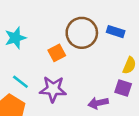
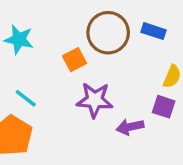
cyan star: (15, 38) -> (19, 39), turned 30
purple star: (53, 89) -> (95, 100), moved

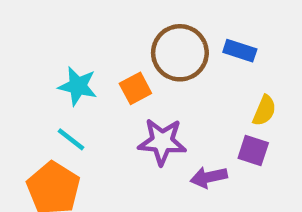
cyan star: (19, 39) -> (78, 86), moved

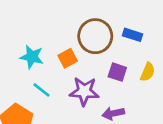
cyan line: (71, 139) -> (41, 90), moved
purple square: (253, 151) -> (117, 72), moved

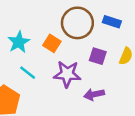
cyan star: (32, 57) -> (19, 42), turned 30
orange square: (68, 58) -> (52, 43), turned -30

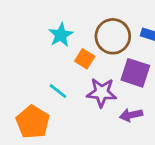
cyan star: (19, 42) -> (61, 35), moved
purple square: (98, 56) -> (135, 73), size x1.5

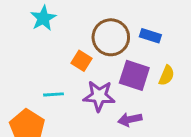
cyan star: (61, 35) -> (43, 18), moved
cyan line: (58, 91) -> (54, 94), turned -42

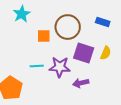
blue rectangle: (150, 36) -> (103, 22), moved
orange square: (81, 61) -> (44, 36), moved, turned -32
cyan line: (54, 94) -> (37, 66), moved

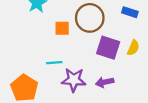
purple star: (60, 67) -> (74, 80), moved

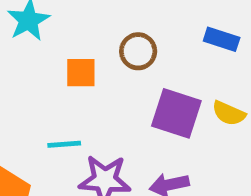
brown circle: (90, 18) -> (138, 51), size x0.6
yellow semicircle: (133, 48) -> (229, 113), turned 91

